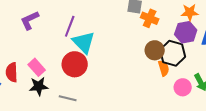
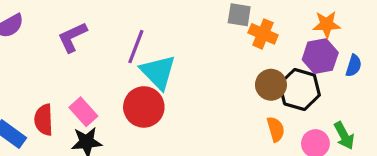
orange semicircle: (164, 68) -> (276, 129), moved

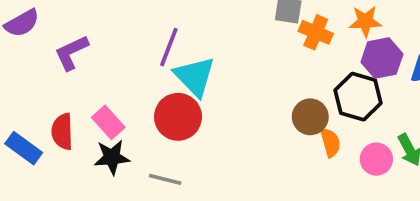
orange star: (327, 24) -> (365, 21), moved
purple L-shape: (72, 37) -> (71, 53), moved
brown circle: (271, 85) -> (310, 117), moved

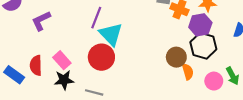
purple hexagon: (382, 58) -> (200, 25), moved

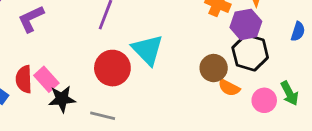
cyan triangle: (111, 34) -> (148, 50), moved
pink rectangle: (62, 60) -> (46, 79), moved
orange semicircle: (188, 72) -> (229, 88), turned 133

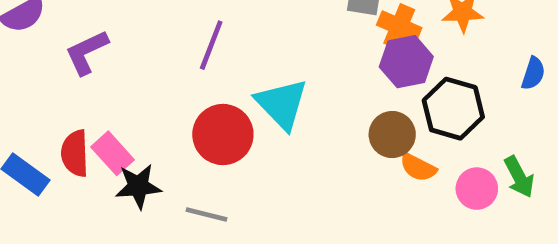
purple hexagon: (246, 24) -> (406, 62), moved

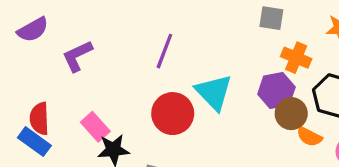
orange cross: (399, 26) -> (296, 58), moved
purple hexagon: (406, 62) -> (276, 91), moved
red semicircle: (75, 153) -> (39, 119), moved

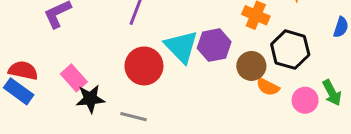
purple hexagon: (276, 91) -> (214, 45), moved
red semicircle: (39, 119) -> (23, 70), turned 104

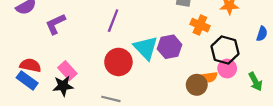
brown circle: (251, 66) -> (197, 85), moved
orange semicircle: (268, 87) -> (209, 77), turned -35
black star: (90, 99) -> (63, 86), moved
pink circle: (305, 100) -> (227, 68), moved

